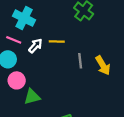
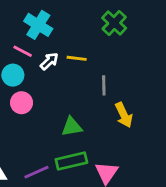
yellow arrow: (103, 65) -> (124, 115), moved
green triangle: (32, 97) -> (72, 127), moved

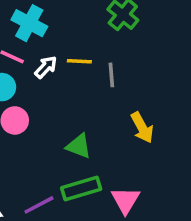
gray line: (104, 85) -> (111, 75), moved
green triangle: (72, 127) -> (79, 146), turned 35

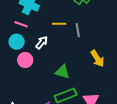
white arrow: (46, 67) -> (42, 42), moved

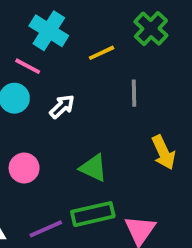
yellow line: (59, 24) -> (102, 53), moved, turned -32
pink circle: (25, 60) -> (24, 168), moved

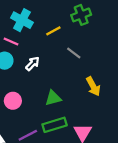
green cross: (151, 29) -> (81, 15), turned 30
gray line: (134, 93) -> (74, 53), turned -48
green triangle: (93, 168) -> (53, 98), turned -36

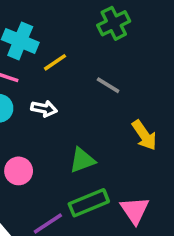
yellow line: (53, 31) -> (55, 62), moved
white arrow: (33, 64) -> (44, 109), turned 64

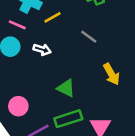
green triangle: (82, 160) -> (66, 88), turned 42
pink circle: (19, 171) -> (18, 106), moved

